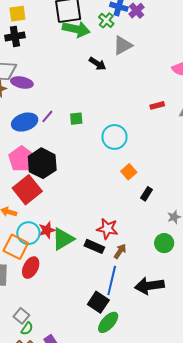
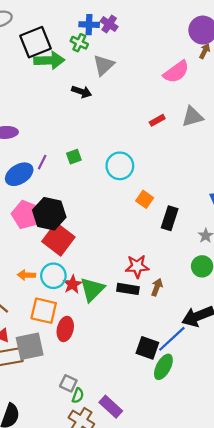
red square: (27, 190) -> (58, 239), moved
black rectangle: (146, 194) -> (170, 218), size x1.5
cyan circle: (28, 233) -> (53, 276), moved
blue line: (112, 281) -> (172, 339), moved, turned 48

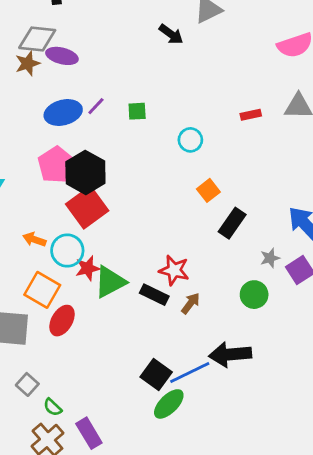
red rectangle: (157, 120) -> (251, 115), moved
cyan circle: (120, 166) -> (190, 140), size x0.7
gray square: (68, 383) -> (27, 384), moved
green semicircle: (78, 396) -> (53, 407), turned 96

